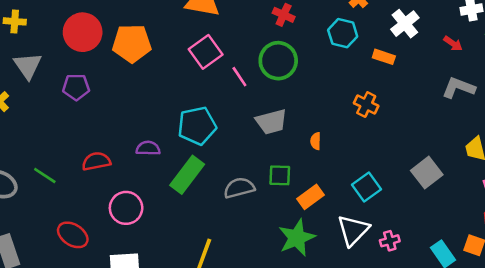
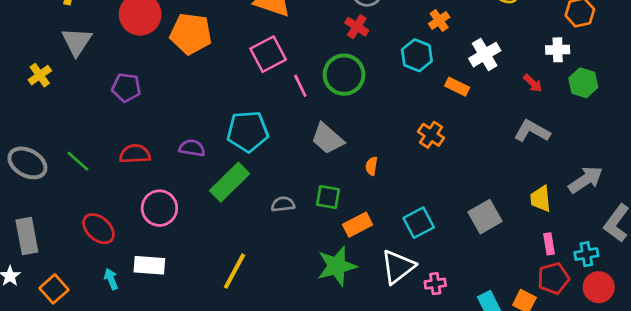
purple pentagon: (76, 87) -> (126, 88), moved
gray trapezoid: (271, 122) -> (327, 139), turned 48
gray semicircle: (239, 188) -> (283, 204), size x0.7

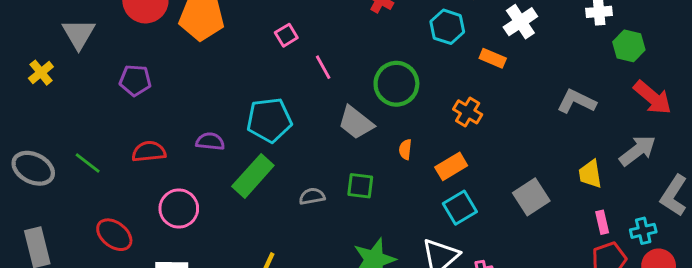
pink square: (268, 54) -> (286, 35), size x0.6
green circle: (344, 75) -> (396, 84), moved
red arrow: (533, 83) -> (653, 98), moved, size x1.8
orange rectangle: (358, 225) -> (451, 166), moved

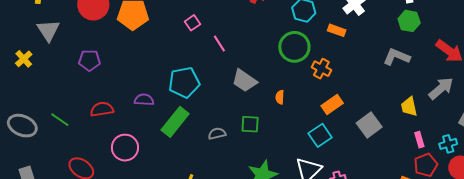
green hexagon: (629, 46) -> (409, 21), moved
green circle: (396, 84) -> (294, 47), moved
orange rectangle: (451, 166) -> (332, 105), moved

